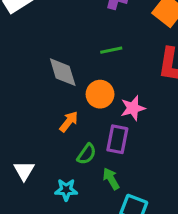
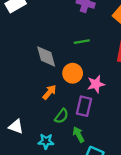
white triangle: (24, 171) -> (16, 127), turned -42

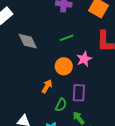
gray diamond: (46, 56) -> (28, 41), moved
pink star: (96, 84) -> (84, 59), moved

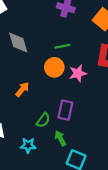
orange circle: (64, 66) -> (54, 67), moved
orange arrow: (47, 86) -> (22, 89), moved

